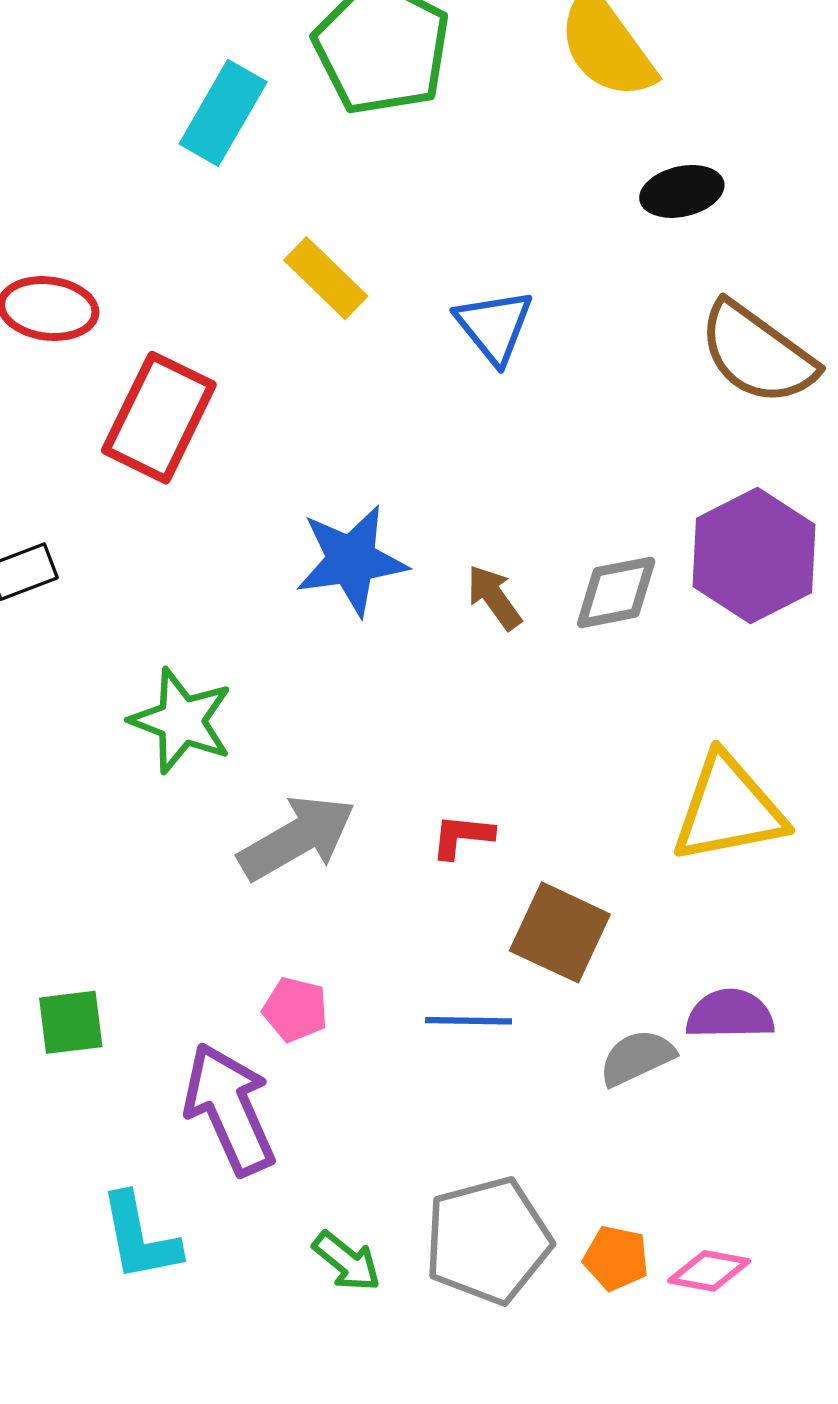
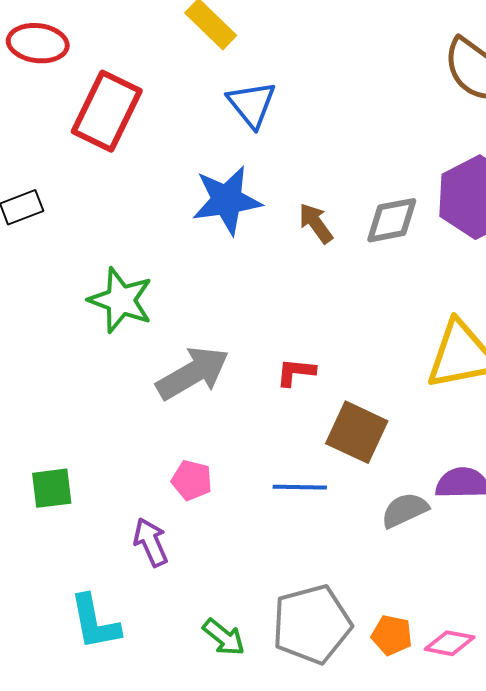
blue triangle: (494, 326) -> (252, 104), moved
purple arrow: (230, 1109) -> (151, 542), size x0.6

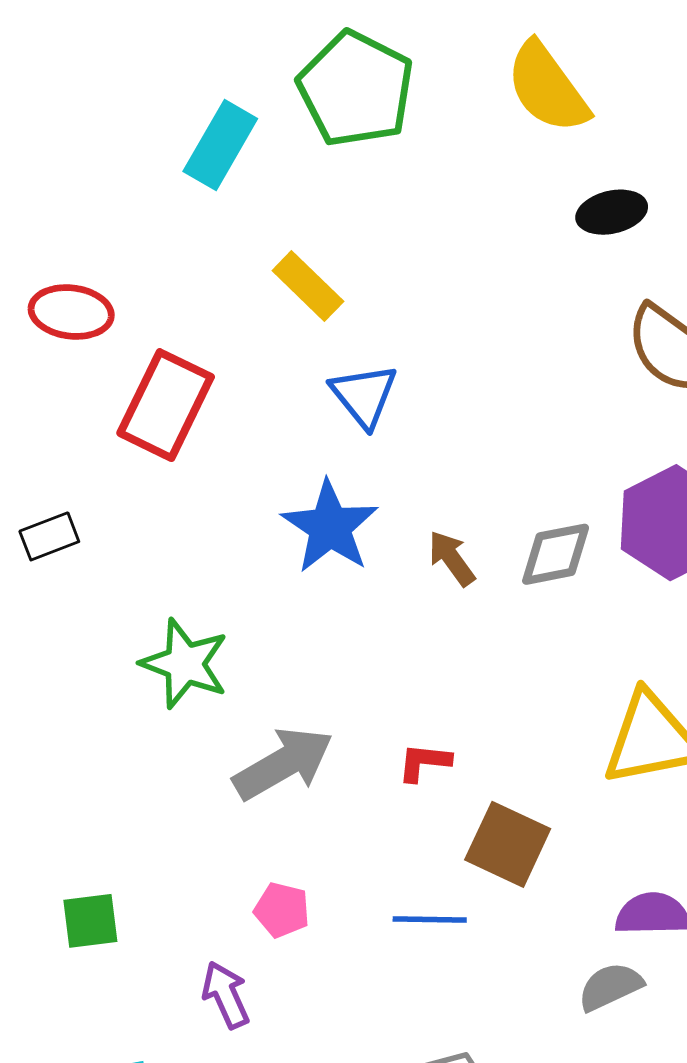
blue star: (227, 200) -> (330, 527), turned -30
gray semicircle: (405, 510) -> (610, 987), moved

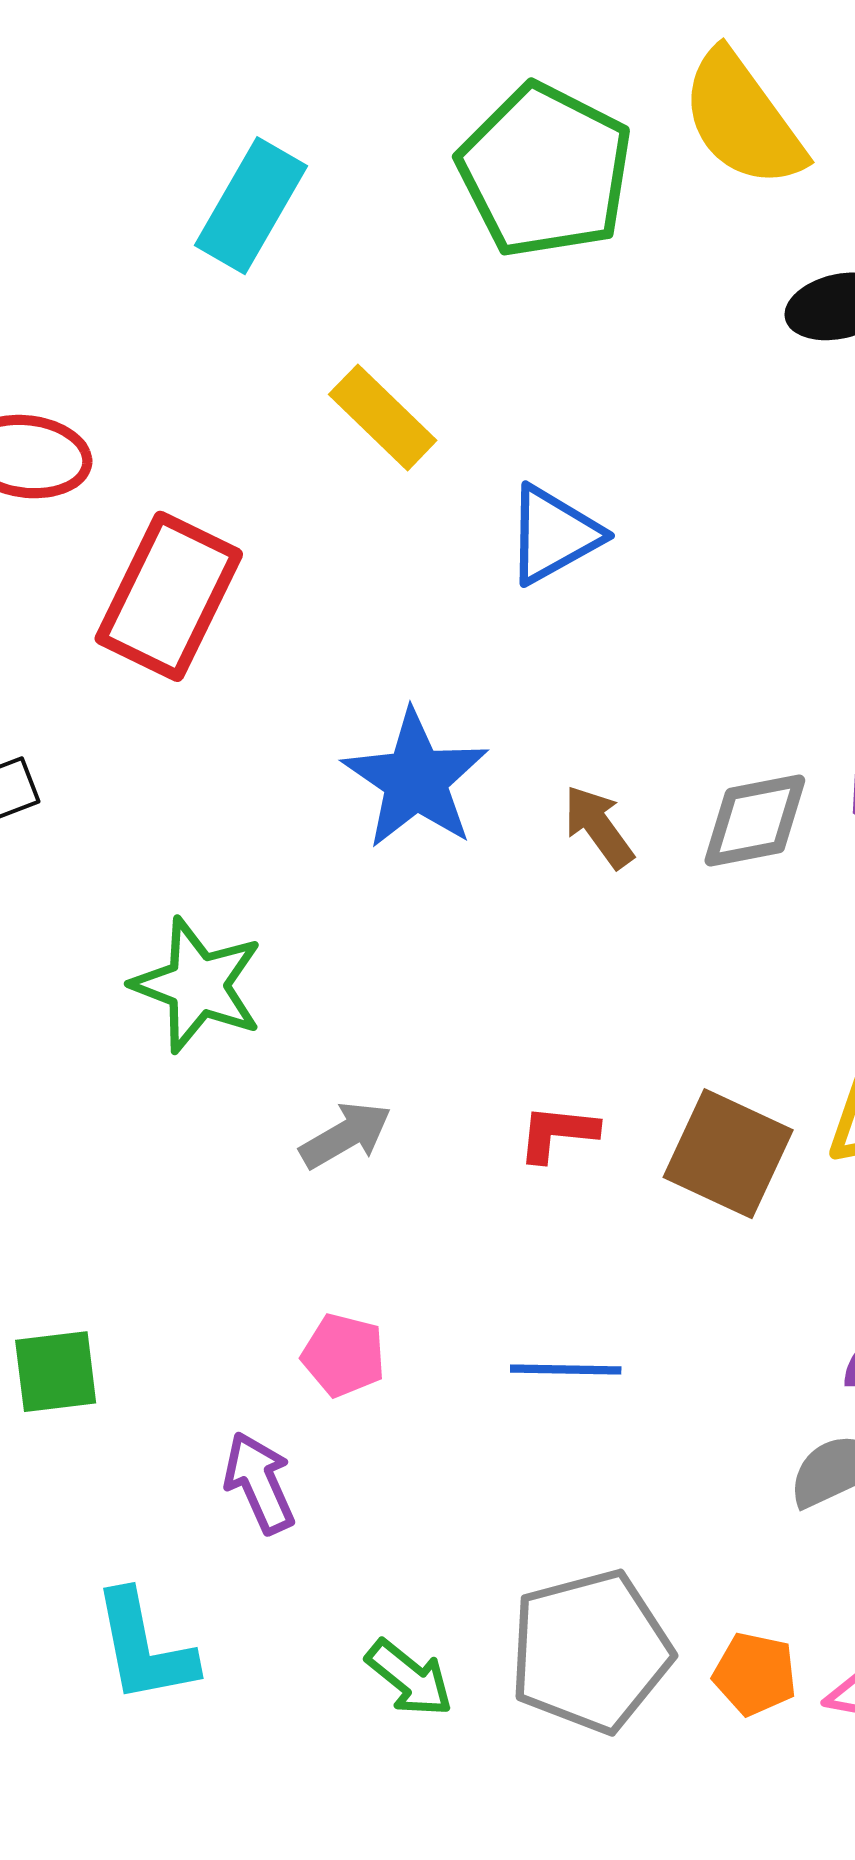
green pentagon: (356, 89) -> (545, 171), moved
blue triangle: (364, 395) -> (553, 535), moved, turned 40
gray arrow: (283, 764) -> (346, 1135), size x0.6
brown square: (508, 844) -> (728, 1154), moved

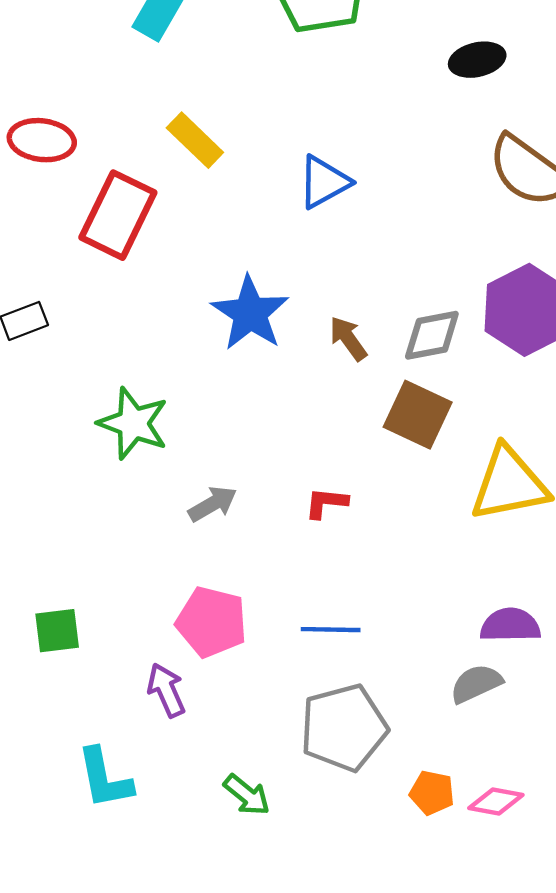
yellow rectangle: (383, 417) -> (195, 140), moved
brown square: (728, 1154) -> (418, 415), moved
pink pentagon: (344, 1355) -> (212, 622), size x1.6
gray pentagon: (590, 1651) -> (344, 728), moved

